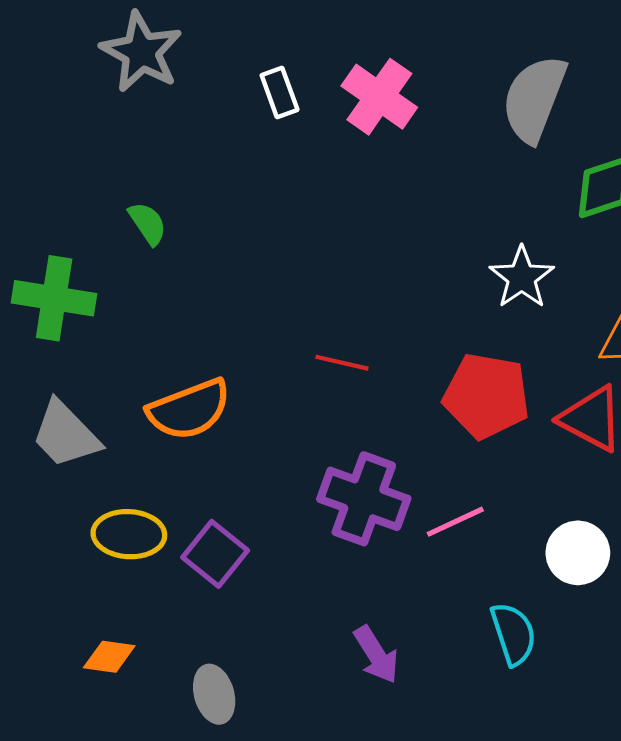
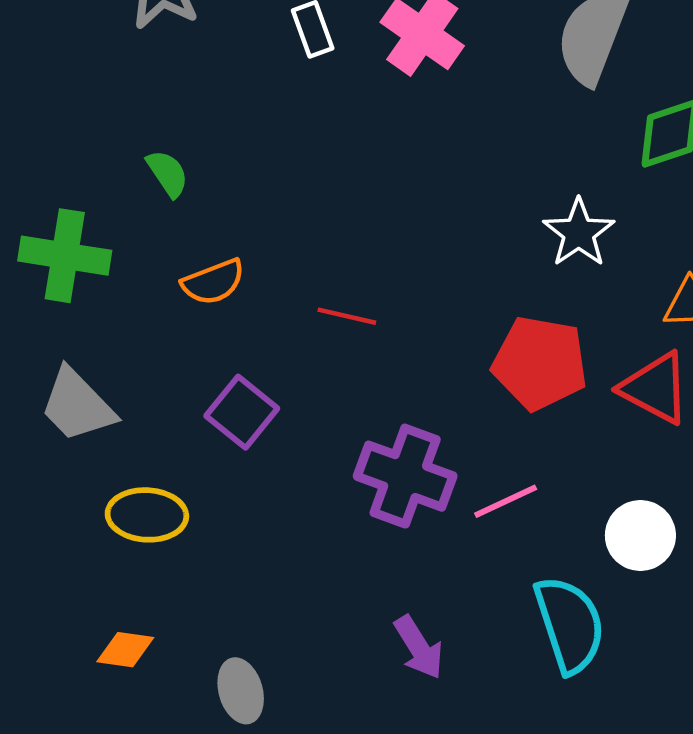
red line: (342, 363) -> (347, 316), moved
orange semicircle: (189, 409) -> (213, 282), moved, size x0.7
purple square: (215, 554) -> (242, 412), moved
cyan semicircle: (513, 634) -> (570, 625), size x1.4

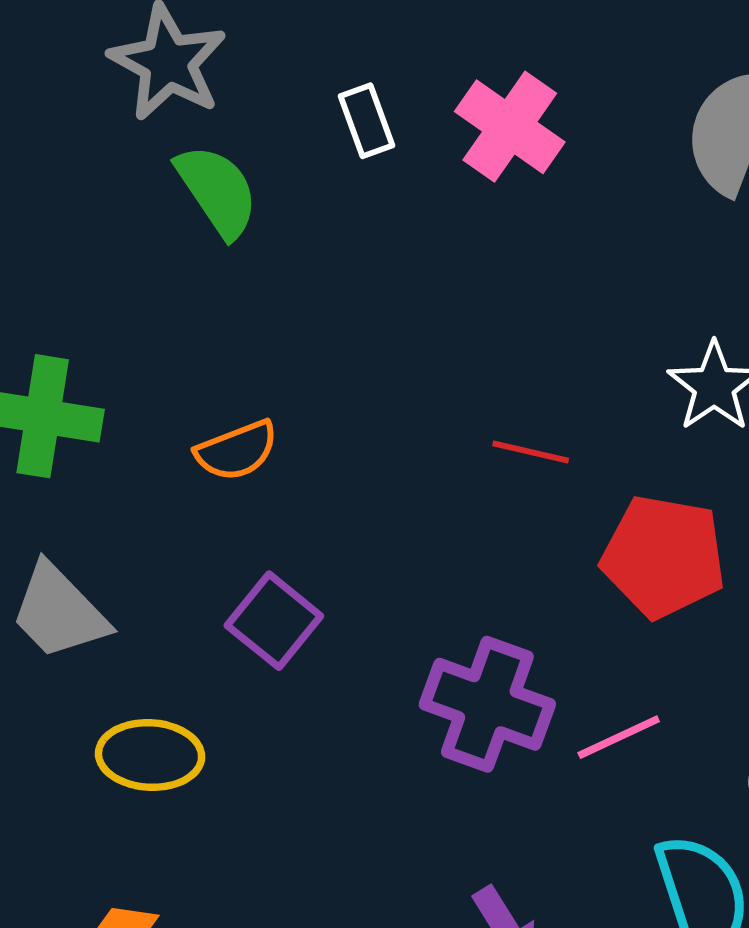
green semicircle: (168, 173) -> (217, 191), moved, size x1.5
red line: (347, 316) -> (531, 452), moved

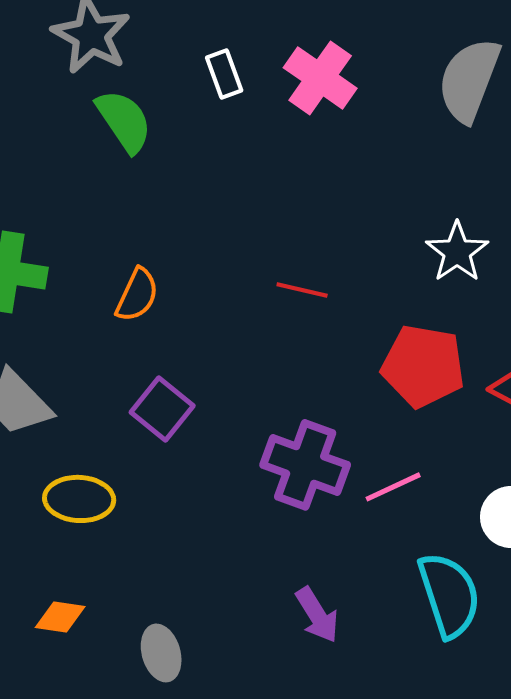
orange semicircle: (237, 451) -> (137, 295), turned -44
red line: (531, 452) -> (302, 290), moved

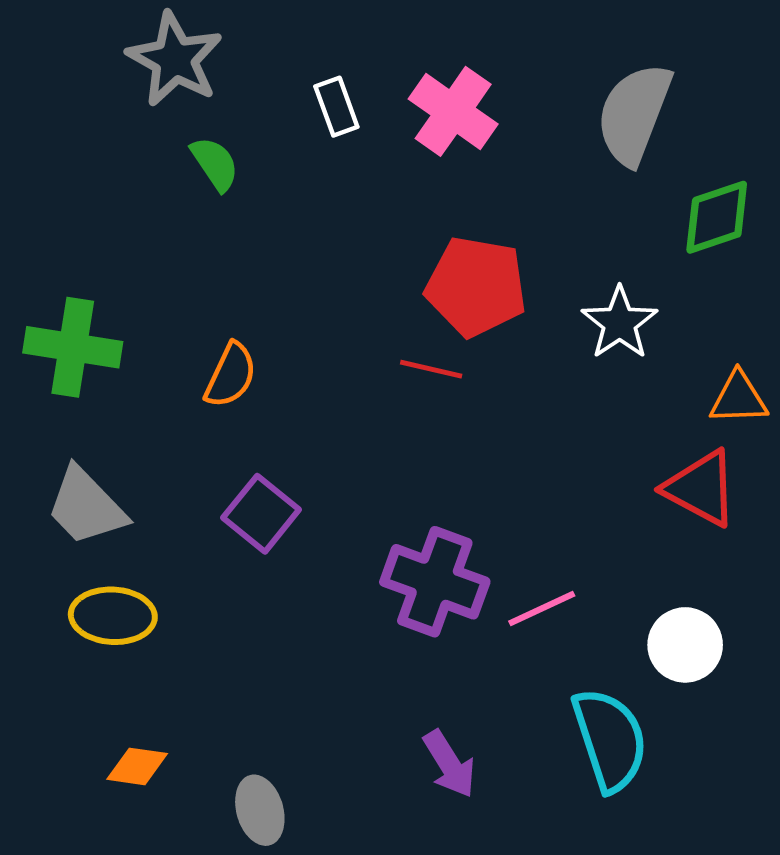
green semicircle: (124, 121) -> (215, 164), size x0.7
red pentagon: (423, 366) -> (476, 286), moved
yellow ellipse: (79, 499) -> (113, 616), moved

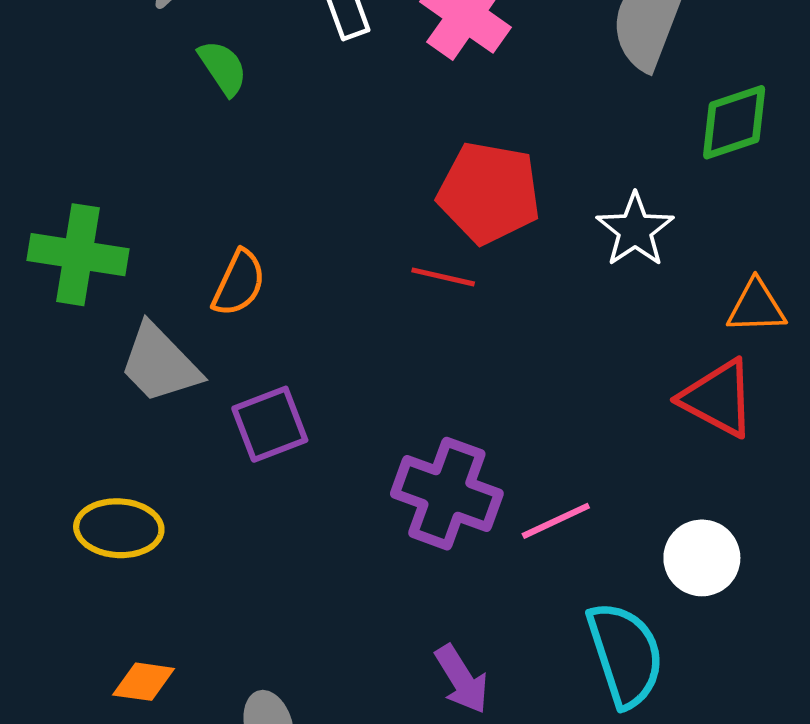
gray trapezoid: (86, 506) -> (160, 364), moved
purple square: (261, 514) -> (270, 424), turned 30

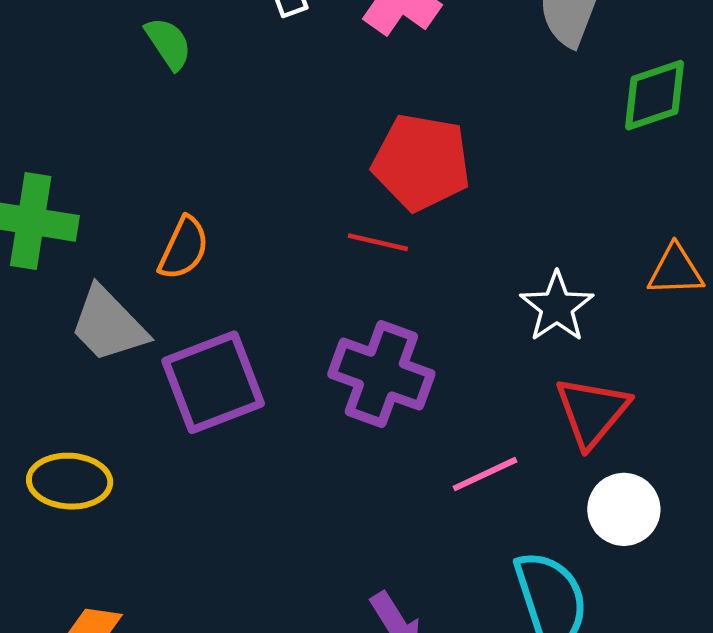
white star: (635, 230) -> (557, 307), moved
red triangle: (718, 398) -> (592, 412), moved, turned 42
purple square: (270, 424) -> (213, 382), size x1.4
purple cross: (447, 494) -> (381, 374), moved

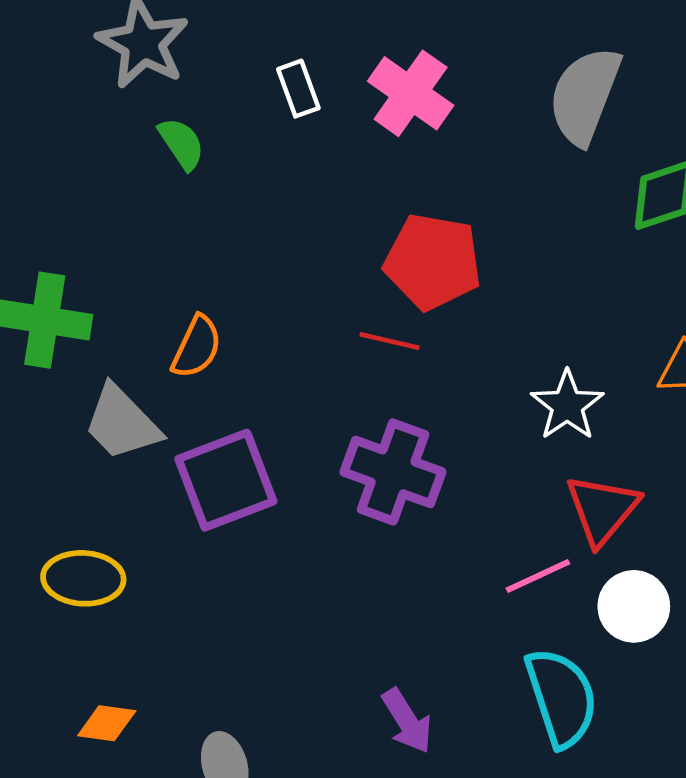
pink line: (485, 474) -> (538, 576), moved

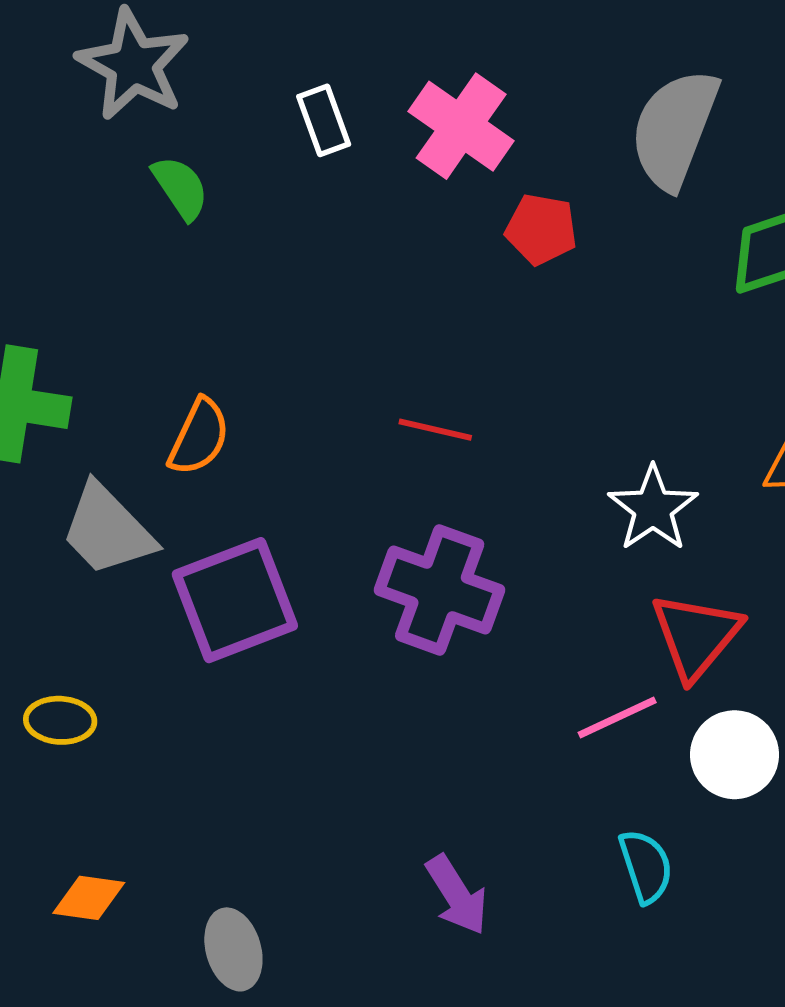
red pentagon: (433, 262) -> (541, 229), moved, size x0.6
yellow ellipse: (83, 578) -> (60, 720), size x0.7
cyan semicircle: (561, 698) -> (646, 866), size x0.6

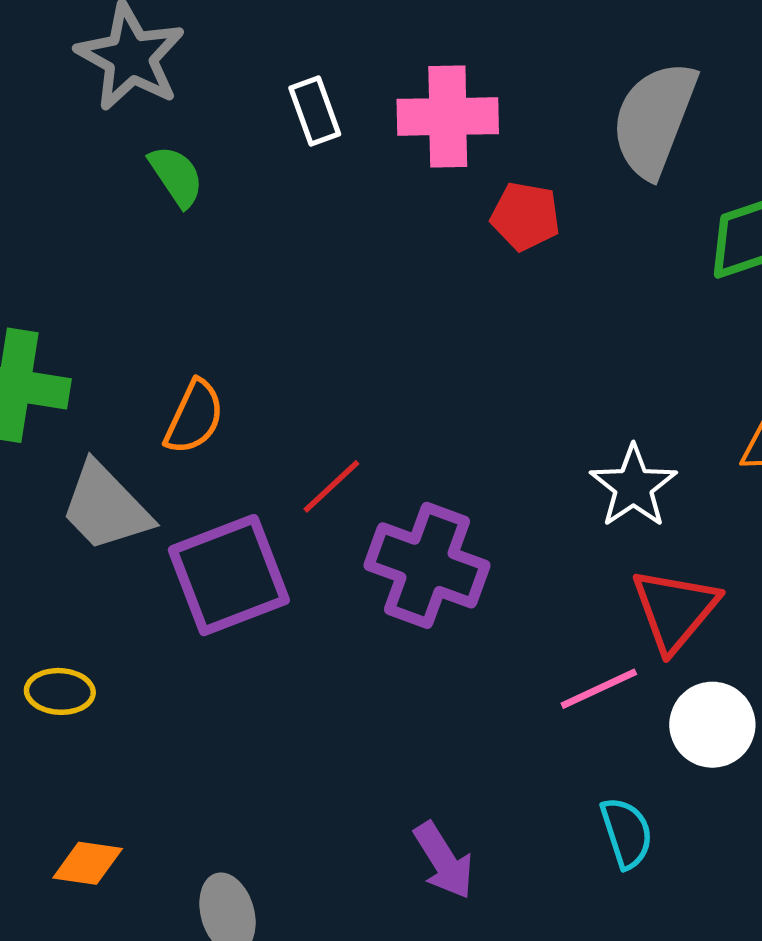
pink cross: (461, 126) -> (448, 117), turned -36
red line: (435, 430) -> (331, 486), moved, turned -56

